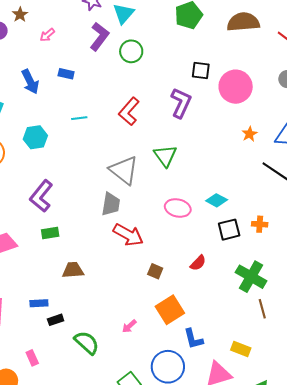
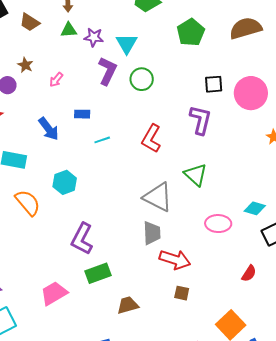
cyan line: (79, 118) -> (102, 140), moved
green rectangle: (50, 233) -> (98, 273), size x1.4
brown square: (155, 271) -> (182, 293), moved

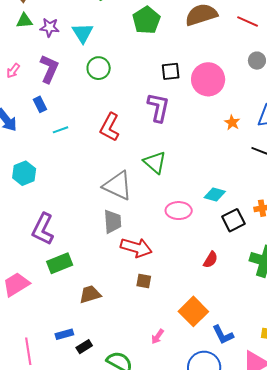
purple L-shape: (108, 71) -> (49, 69), moved
blue rectangle: (82, 114) -> (40, 104), turned 63

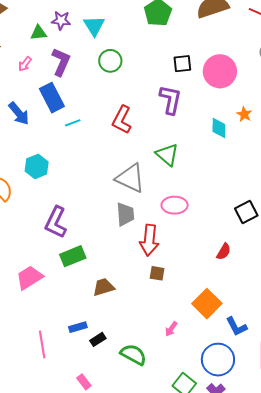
green triangle: (24, 21) -> (39, 33), moved
blue rectangle: (40, 104) -> (52, 98), size x1.8
cyan diamond: (215, 195) -> (219, 128), moved, turned 75
pink ellipse: (179, 211) -> (175, 205), moved
red arrow: (136, 248) -> (149, 240), turned 80

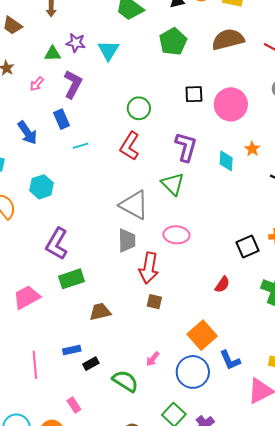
green circle: (110, 61) -> (139, 108), moved
blue rectangle: (52, 98) -> (61, 119), size x0.7
purple L-shape: (170, 100) -> (186, 147), moved
pink arrow: (171, 329) -> (153, 359), moved
blue circle: (218, 360) -> (193, 372), moved

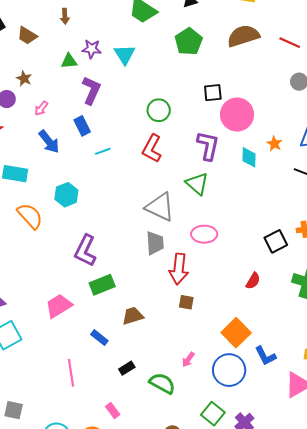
pink arrow: (37, 84) -> (41, 108), moved
pink circle: (231, 104) -> (237, 115), moved
blue rectangle: (72, 350) -> (99, 338), moved, turned 54

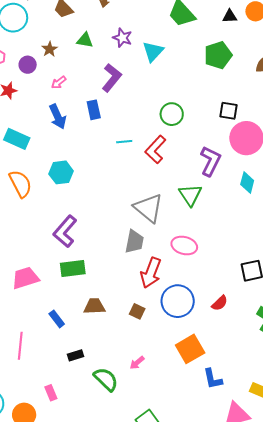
green triangle: (69, 61) -> (85, 40), moved
cyan line: (103, 151) -> (124, 142), moved
brown square: (186, 302) -> (137, 311), moved
blue circle: (229, 370) -> (178, 301), moved

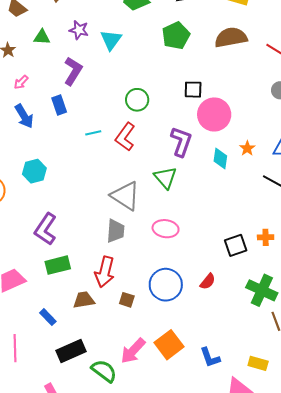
red arrow: (151, 273) -> (105, 272), moved
orange square: (190, 349) -> (169, 345), moved
black rectangle: (75, 355) -> (71, 351), size x1.8
pink arrow: (137, 363) -> (133, 351), size x1.8

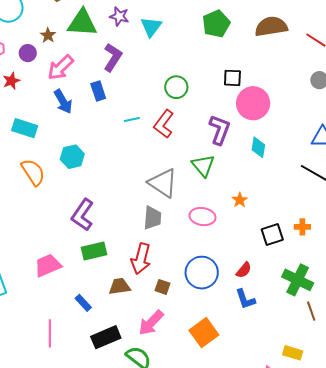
green triangle: (42, 37) -> (82, 23), size x1.8
pink arrow: (21, 82) -> (61, 68), size x1.8
orange star: (247, 148) -> (240, 200), moved
pink arrow: (133, 351) -> (151, 323), moved
blue L-shape: (210, 358) -> (245, 299), moved

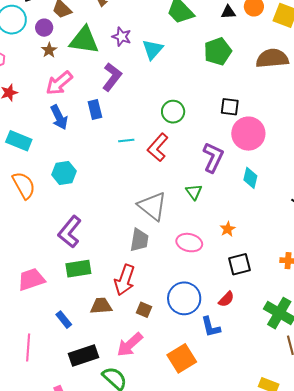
purple circle: (28, 53) -> (44, 28), moved
green triangle: (203, 166) -> (194, 192), size x0.7
black square: (272, 235) -> (239, 264), moved
blue L-shape: (245, 299) -> (211, 327), moved

